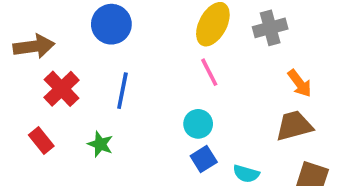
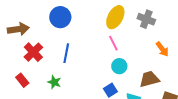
gray cross: (270, 28) -> (146, 19), turned 36
cyan circle: (198, 124) -> (119, 66), moved
brown trapezoid: (294, 126) -> (149, 79), moved

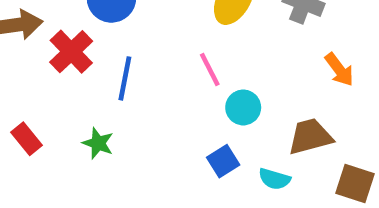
pink line: (113, 43) -> (210, 70), moved
red cross: (33, 52) -> (71, 52), moved

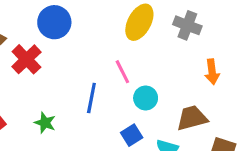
orange arrow: (339, 70) -> (212, 72), turned 30
blue line: (125, 78) -> (91, 98), moved

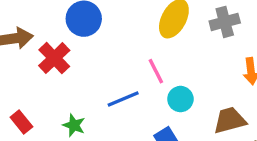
gray cross: (187, 25) -> (225, 22), turned -36
blue line: (91, 98) -> (123, 99), turned 56

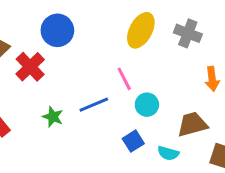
gray cross: (225, 22) -> (188, 33), turned 36
green star: (74, 125) -> (53, 117), moved

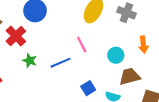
cyan circle: (147, 105) -> (116, 55), moved
green star: (53, 117) -> (30, 61), moved

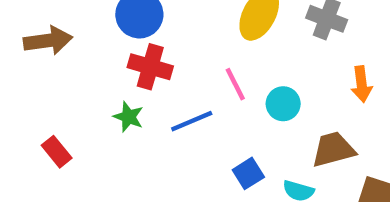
red cross: (16, 36) -> (150, 67), moved, turned -30
cyan circle: (116, 55) -> (283, 104), moved

